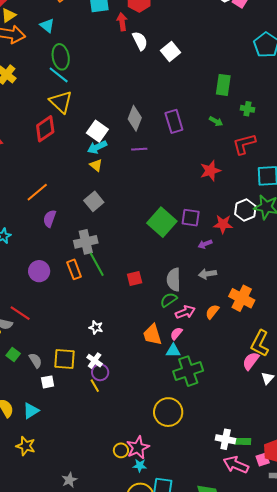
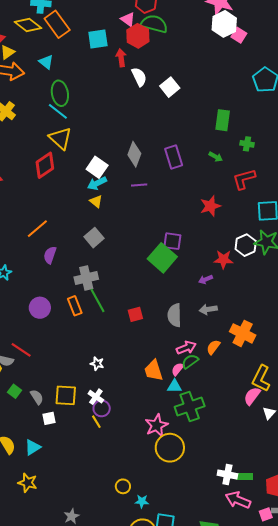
purple square: (191, 218) -> (172, 241), moved
green semicircle: (169, 300) -> (190, 361), moved
pink star: (138, 448) -> (157, 425), moved
pink square: (263, 459) -> (266, 514), moved

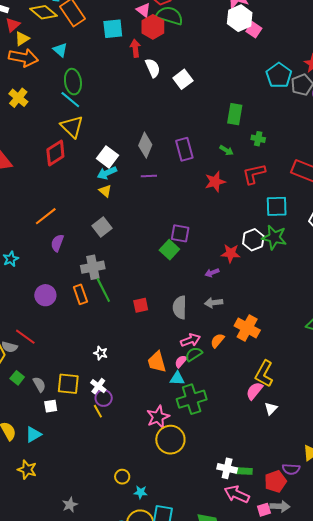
red star: (210, 206) -> (215, 182), moved
green square: (162, 258) -> (169, 250), size x0.7

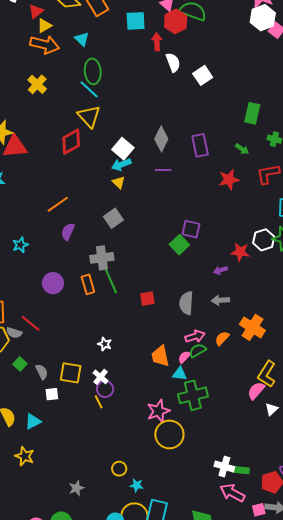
gray star: (70, 505) -> (76, 488), moved

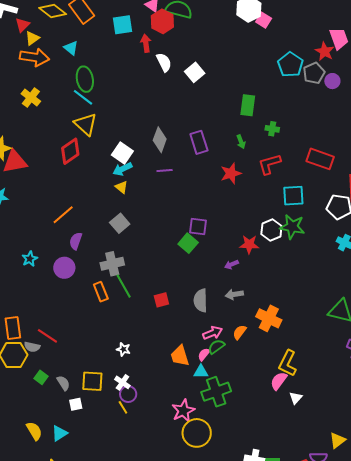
green arrow: (242, 149) -> (241, 142), turned 40
purple circle: (53, 283) -> (64, 268), moved

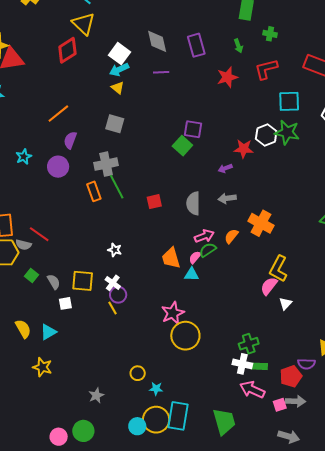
gray diamond: (160, 140) -> (157, 41), turned -35
gray square: (120, 223) -> (115, 124), turned -36
green cross: (216, 392) -> (249, 344), moved, size x0.7

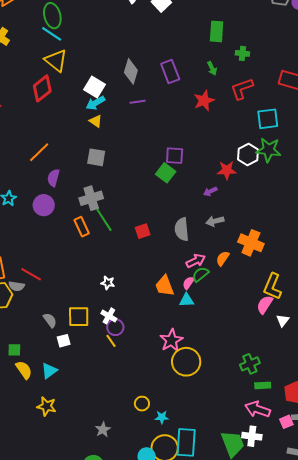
gray diamond: (157, 41) -> (131, 71), turned 35
green square: (31, 275) -> (14, 350), moved, turned -32
white cross: (242, 364) -> (252, 436), moved

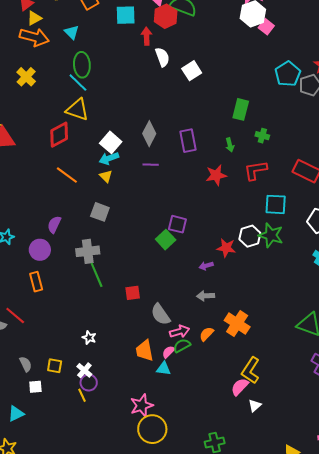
yellow triangle: (56, 61) -> (77, 110), turned -30
orange line: (39, 152) -> (67, 175), moved, turned 70
orange rectangle: (82, 227) -> (36, 282), moved
gray semicircle: (182, 229) -> (160, 314), moved, turned -40
yellow square: (79, 317) -> (55, 366), size x0.7

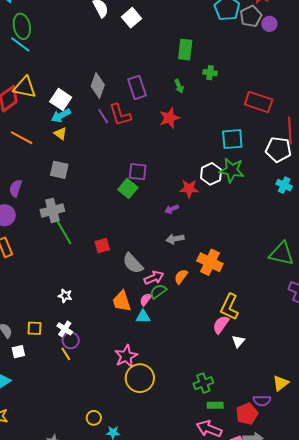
yellow triangle: (77, 110) -> (25, 87), moved
purple line: (151, 165) -> (103, 116), turned 63
red L-shape: (255, 170) -> (120, 115), moved, turned -90

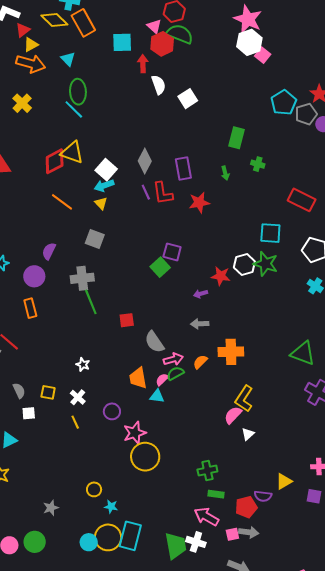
red star: (169, 118) -> (199, 203), moved
orange cross: (210, 262) -> (231, 352), turned -35
purple circle: (71, 340) -> (112, 411), moved

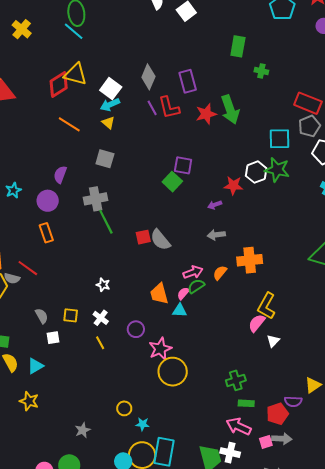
gray pentagon: (306, 114) -> (309, 126), moved
green arrow: (225, 173) -> (230, 110), moved, size x2.0
gray semicircle: (154, 342) -> (160, 240), moved

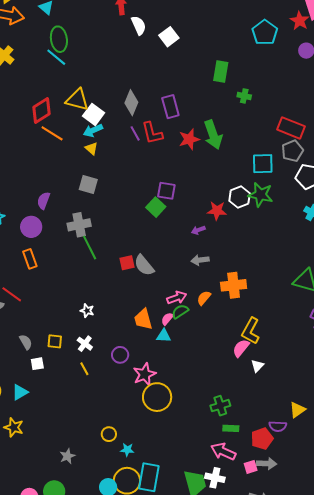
yellow triangle: (75, 74) -> (77, 100), moved
orange line: (69, 124) -> (52, 133), moved

